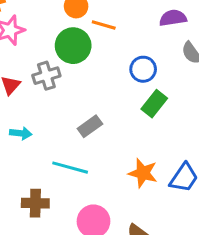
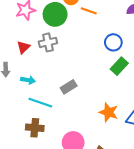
green circle: (73, 46) -> (55, 14), moved
gray rectangle: (90, 126) -> (69, 87), moved
cyan line: (70, 168) -> (40, 103), moved

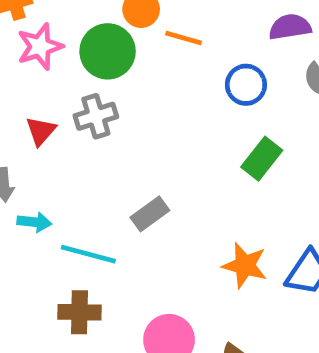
blue circle: (113, 42) -> (246, 85), moved
cyan arrow: (28, 80) -> (34, 222), moved

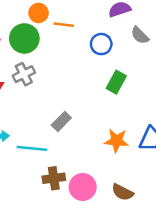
brown cross: (79, 312) -> (54, 178), moved

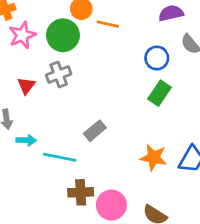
blue circle: (101, 44) -> (157, 58), moved

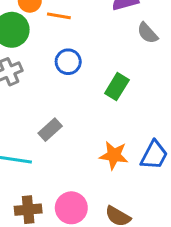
blue circle: (157, 58) -> (68, 62), moved
brown cross: (81, 192) -> (28, 210), moved

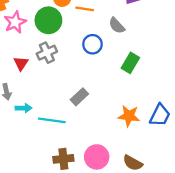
gray semicircle: (148, 33) -> (117, 26), moved

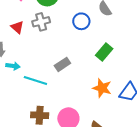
red triangle: (21, 63) -> (17, 27), turned -32
green rectangle: (130, 63) -> (104, 52), moved

